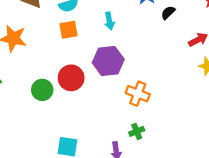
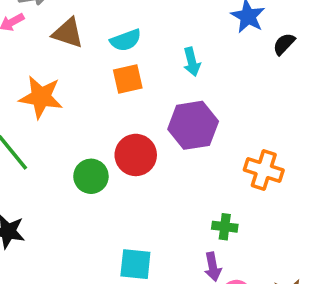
orange cross: (138, 94) -> (264, 170), moved
green cross: (137, 131) -> (225, 227), moved, turned 32

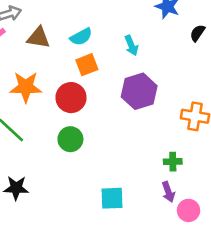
black semicircle: (284, 44) -> (197, 33), moved
red circle: (136, 155) -> (71, 98), moved

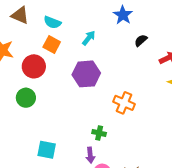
cyan semicircle: (81, 37) -> (52, 22), turned 36
cyan arrow: (131, 45) -> (89, 38), turned -133
orange square: (87, 65) -> (52, 44), turned 36

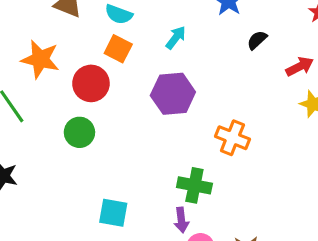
green cross: (99, 133) -> (194, 185), size x1.5

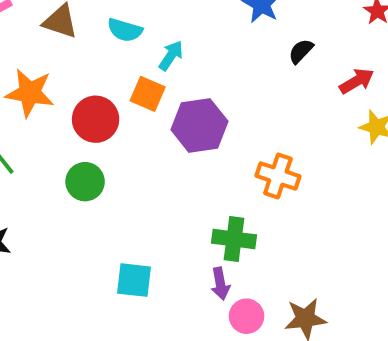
cyan arrow: (176, 38) -> (171, 56), moved
orange square: (118, 49) -> (148, 94), moved

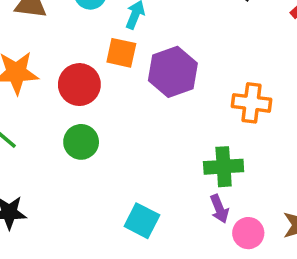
cyan square: (134, 280) -> (142, 221), turned 32

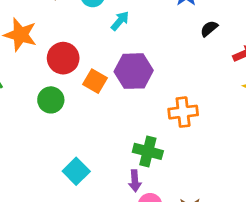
orange square: (121, 53) -> (95, 81), moved
orange cross: (252, 103) -> (183, 112), turned -32

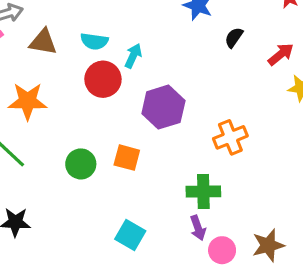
red circle: (63, 58) -> (103, 79), moved
orange square: (95, 81) -> (127, 158), moved

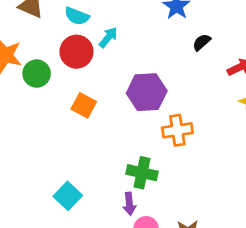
purple hexagon: (163, 107) -> (147, 92), moved
orange square: (127, 158) -> (84, 105), moved
green circle: (81, 164) -> (37, 74), moved

